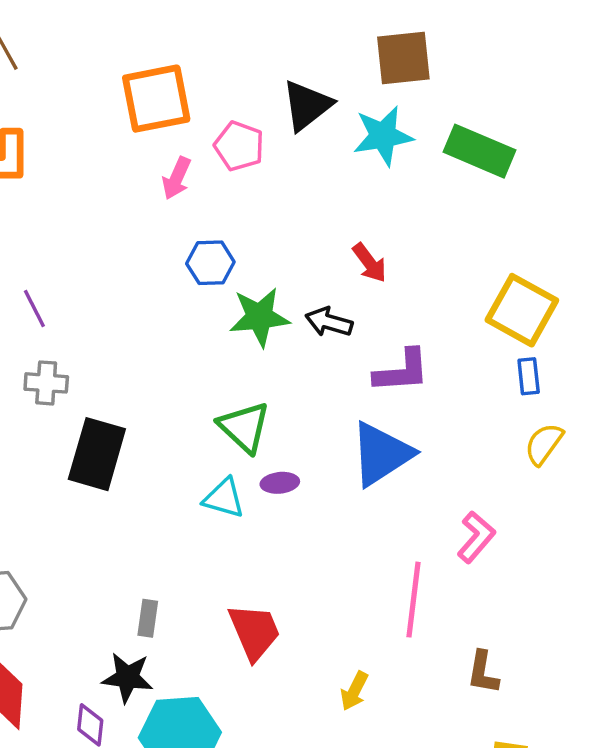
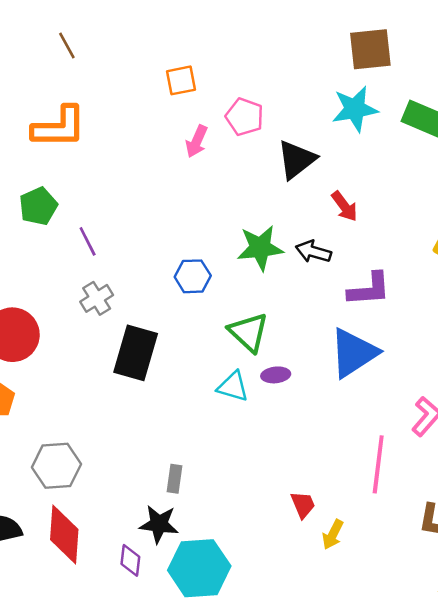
orange square: (156, 99) -> (181, 80), size x0.6
black triangle: (307, 105) -> (296, 160), moved
blue hexagon: (210, 263) -> (193, 276), moved
gray cross: (46, 383) -> (97, 298), turned -36
red trapezoid: (254, 632) -> (303, 505), moved, size x0.6

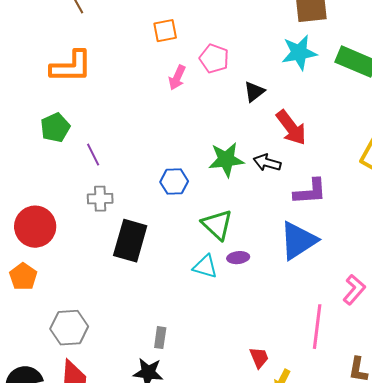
black triangle: (296, 160) -> (254, 92), size x0.7
red arrow: (344, 206) -> (291, 128), size x1.5
gray cross: (97, 298) -> (100, 199), turned 30

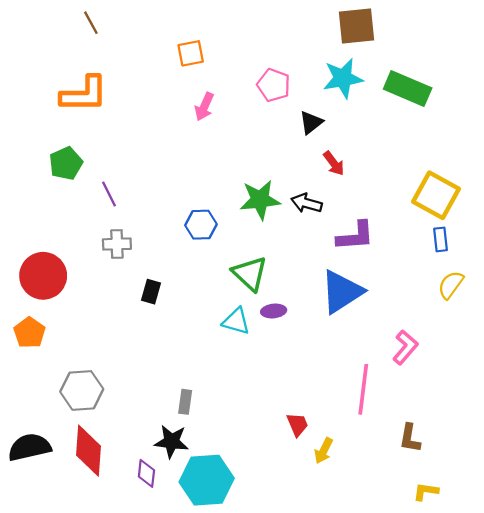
pink pentagon: (214, 59) -> (274, 85), moved
black triangle: (254, 92) -> (311, 123), moved
red arrow: (291, 128) -> (334, 163), size x0.6
black rectangle: (130, 241) -> (151, 292), size x0.5

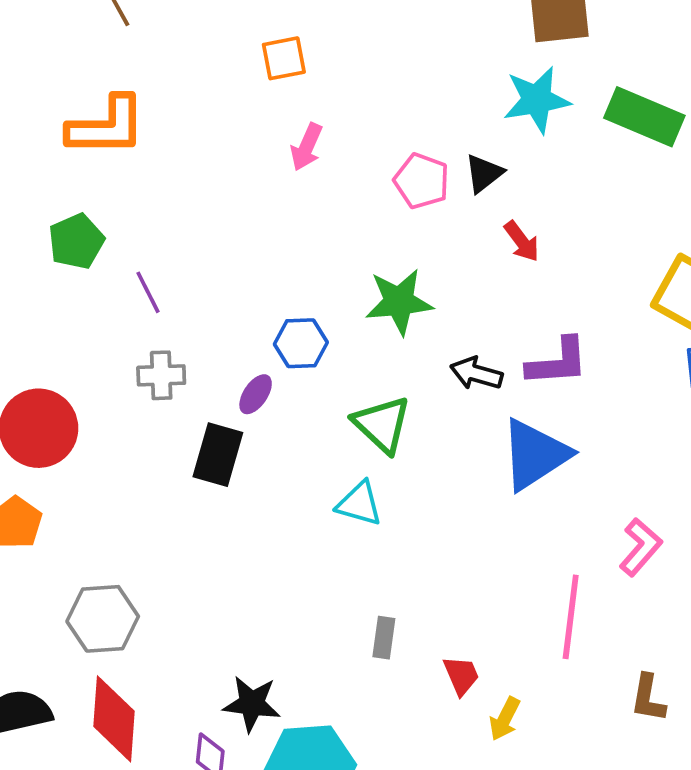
pink pentagon: (274, 85) -> (422, 181), moved
black arrow: (307, 203) -> (476, 373), moved
black rectangle: (151, 292) -> (218, 455), size x1.5
purple ellipse: (274, 311) -> (256, 394), moved, turned -50
gray rectangle: (185, 402) -> (384, 638), moved

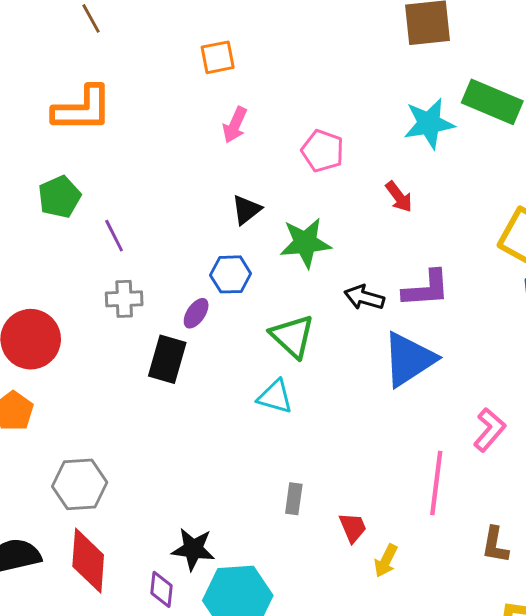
cyan star: (537, 100) -> (429, 123), moved
black triangle: (484, 173) -> (246, 210), moved

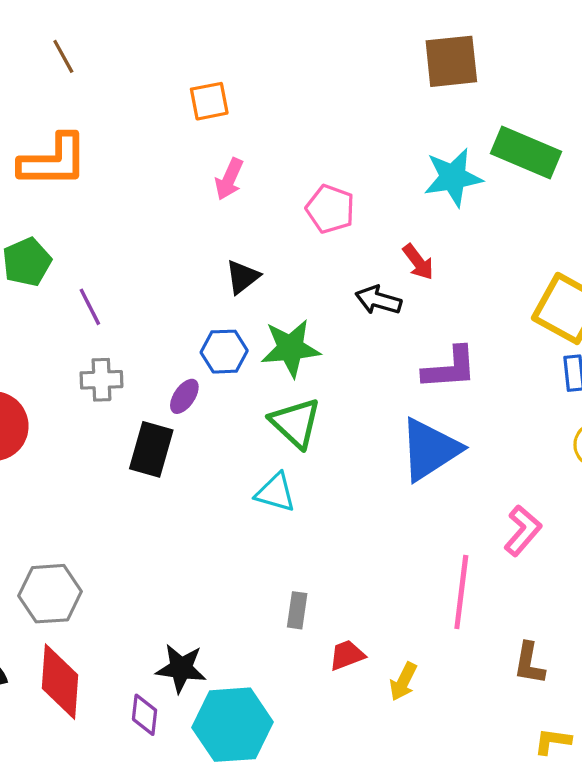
green star: (305, 243) -> (291, 348), moved
black arrow: (364, 297) -> (378, 300), moved
red trapezoid: (353, 528) -> (347, 655), moved, turned -88

